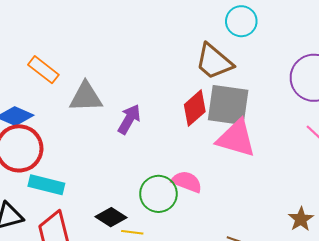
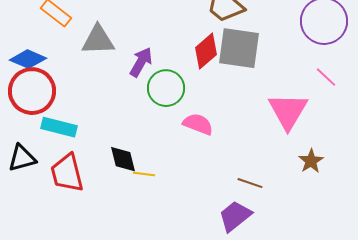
pink triangle: (236, 138) -> (288, 111), moved, turned 45
green circle: (158, 194) -> (166, 88), moved
black diamond: (111, 217) -> (123, 159), turned 44

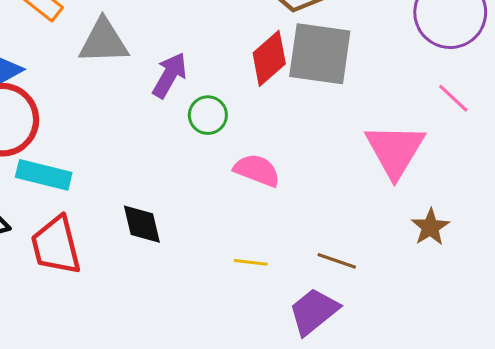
green circle: (166, 88) -> (208, 115), size x0.7
yellow line: (144, 174) -> (251, 262), moved

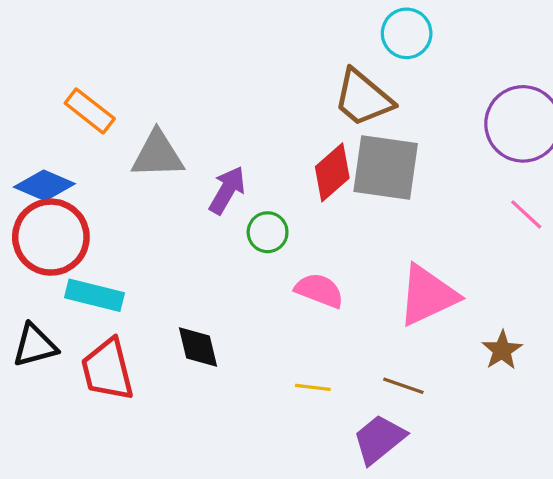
pink triangle: (395, 150) -> (428, 295), moved, turned 34

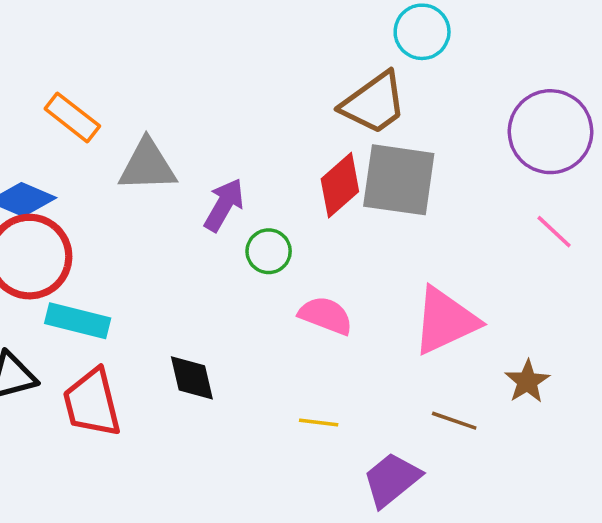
brown trapezoid: (363, 98) -> (374, 103), turned -76
brown line: (403, 386) -> (454, 421), moved

